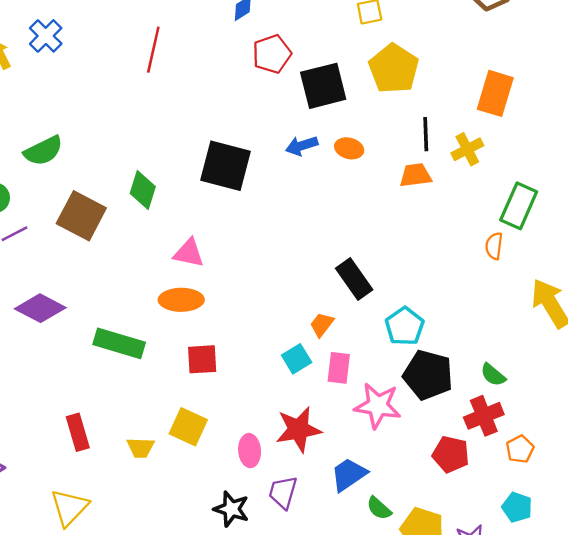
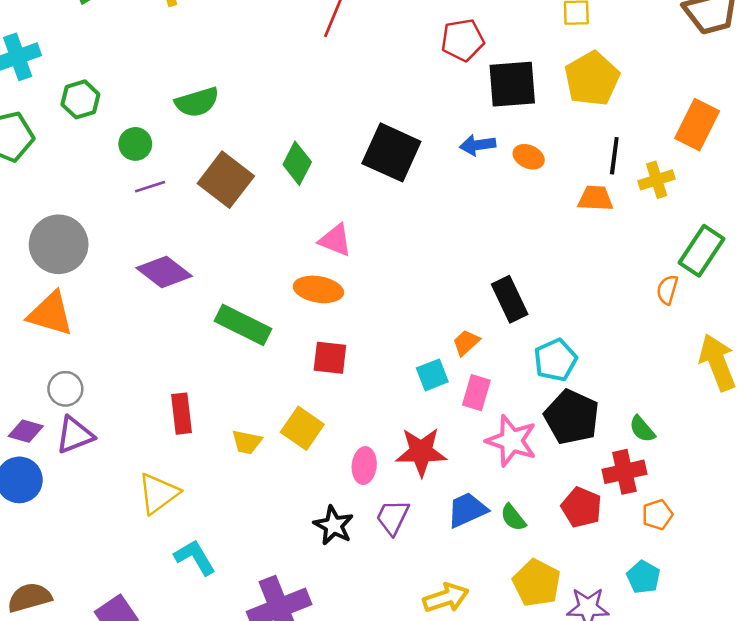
green semicircle: (379, 508) -> (513, 517), moved

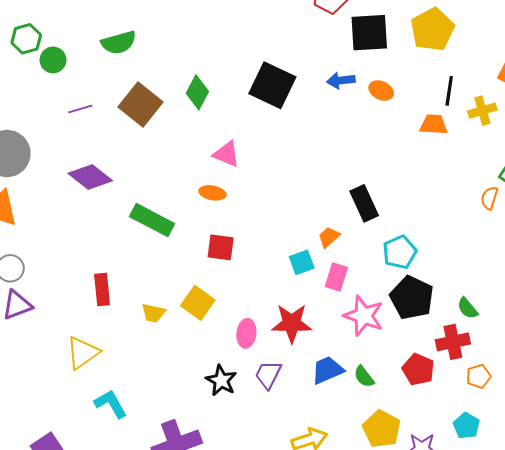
green circle: (135, 144) -> (53, 60), moved
orange ellipse: (318, 289) -> (212, 193), size x0.7

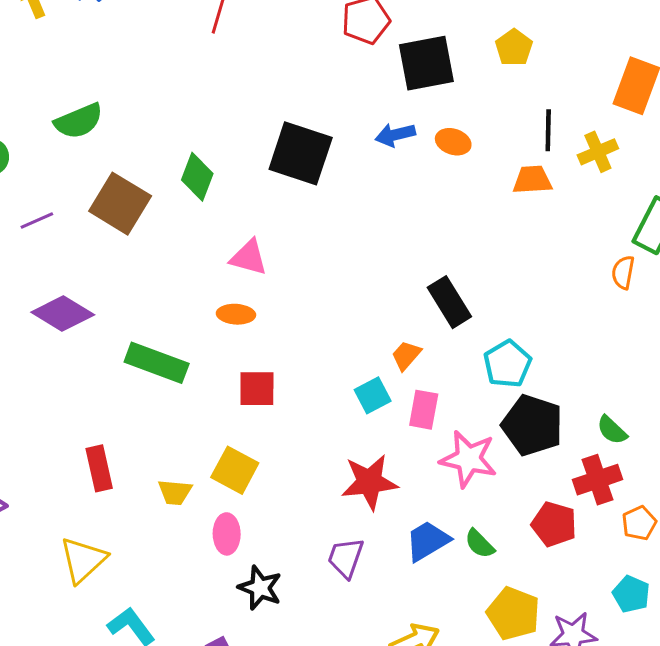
yellow pentagon: (432, 29) -> (514, 48), size x0.6
pink ellipse: (246, 333) -> (227, 534), moved
black star: (221, 380) -> (260, 588), moved

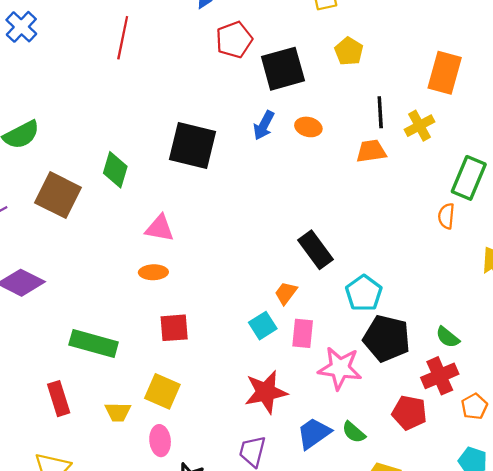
blue arrow: (395, 135) -> (264, 125), turned -44
green rectangle: (157, 363) -> (94, 343), moved

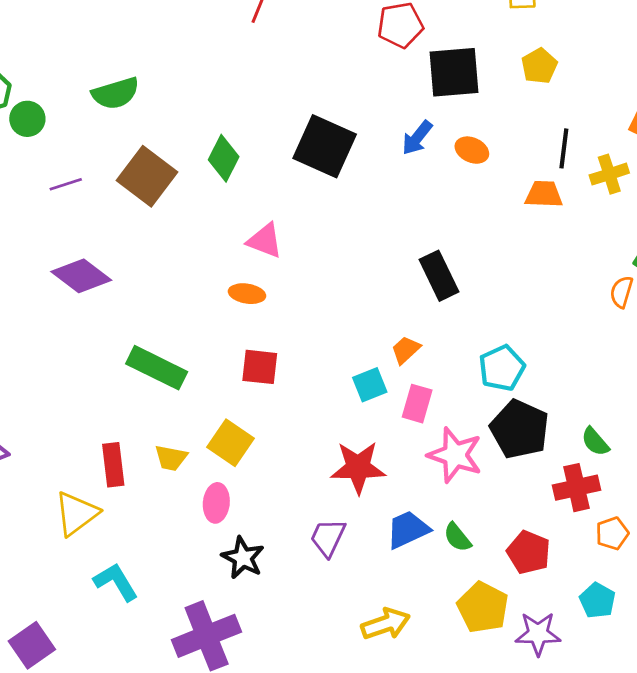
black rectangle: (315, 250) -> (439, 276), moved
red rectangle: (59, 399) -> (113, 465), moved
red pentagon: (409, 413) -> (529, 552), moved

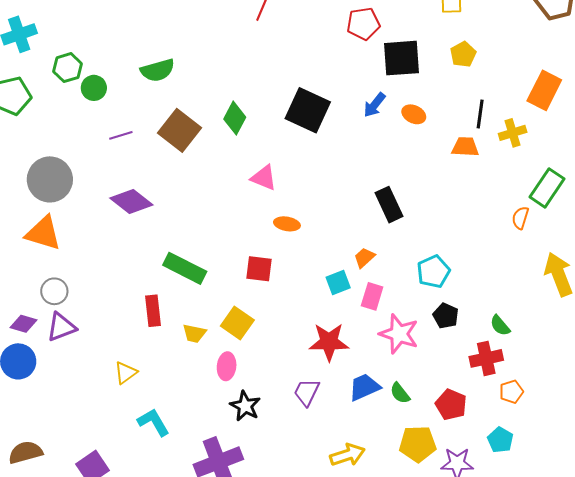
orange ellipse: (247, 294) -> (287, 224), moved
black pentagon: (520, 429) -> (446, 316), size x0.6
red rectangle: (113, 465) -> (153, 311), moved
yellow triangle: (76, 514) -> (126, 373), size x0.7
yellow pentagon: (483, 607) -> (418, 444), turned -30

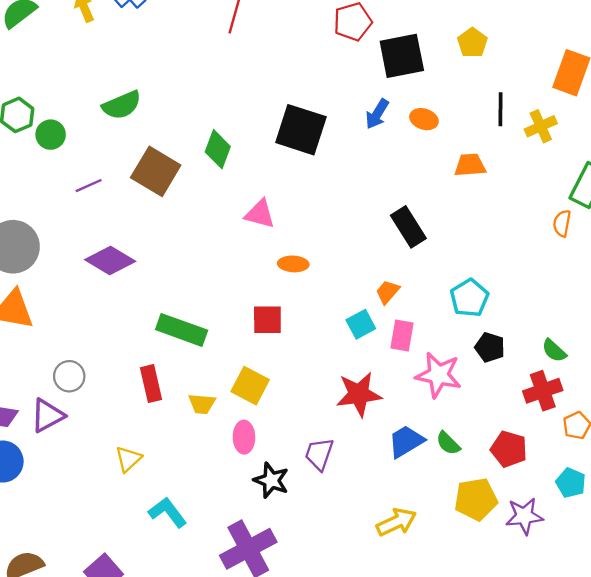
orange trapezoid: (465, 147) -> (470, 165), moved
gray circle: (54, 291) -> (69, 376), moved
purple trapezoid: (307, 392) -> (319, 454), moved

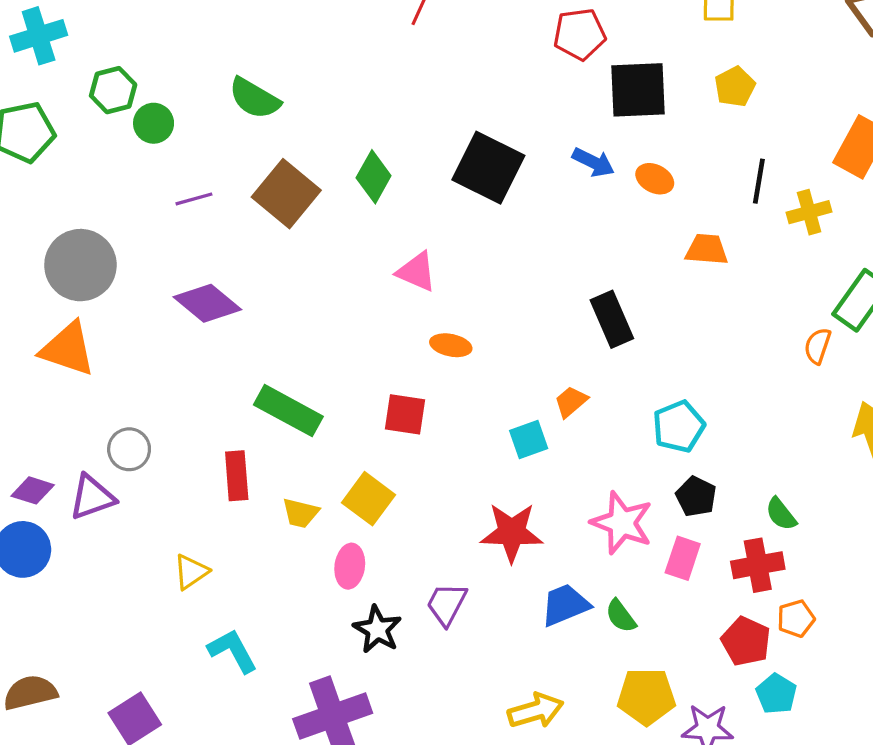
green semicircle: (122, 105) -> (254, 98), turned 45
blue arrow: (377, 114) -> (593, 162), turned -104
pink rectangle: (402, 335) -> (683, 558), moved
red pentagon: (509, 449) -> (746, 641), moved

